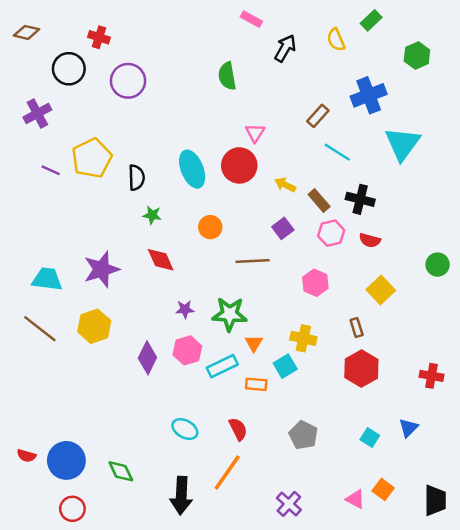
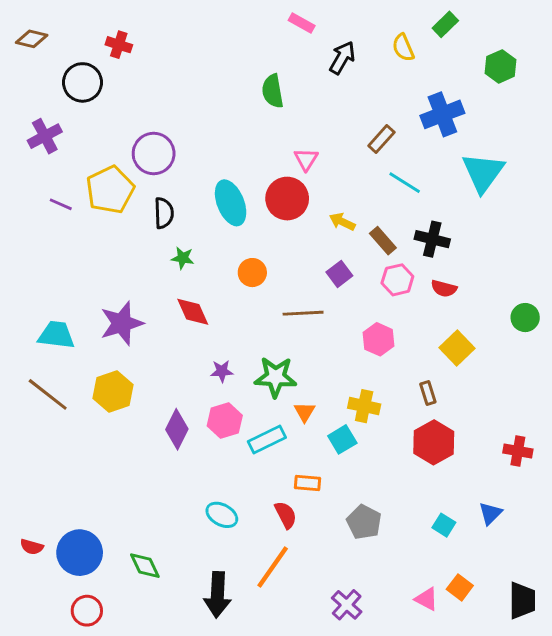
purple circle: (128, 81) -> (154, 154), moved
orange rectangle: (256, 384) -> (307, 483), moved

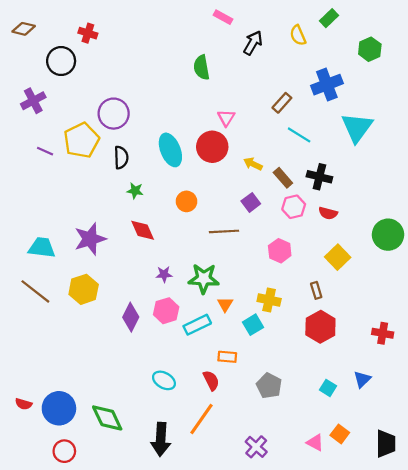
green circle: (525, 318) -> (388, 235), size x1.5
green diamond: (145, 566) -> (107, 418), size x1.4

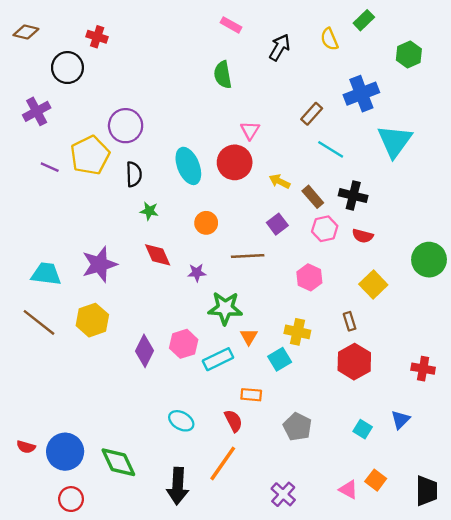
pink rectangle: (223, 17) -> (231, 25), moved
purple star: (164, 274) -> (197, 273), moved

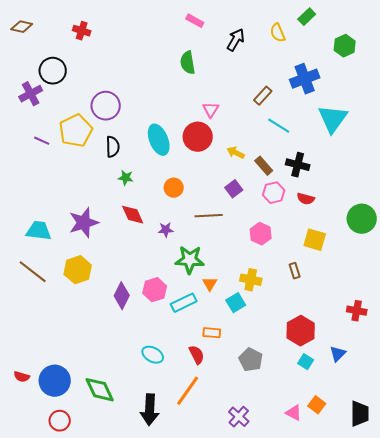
black circle: (67, 68) -> (53, 71), moved
yellow square: (373, 284) -> (315, 240), turned -30
red hexagon: (354, 362) -> (301, 331), moved

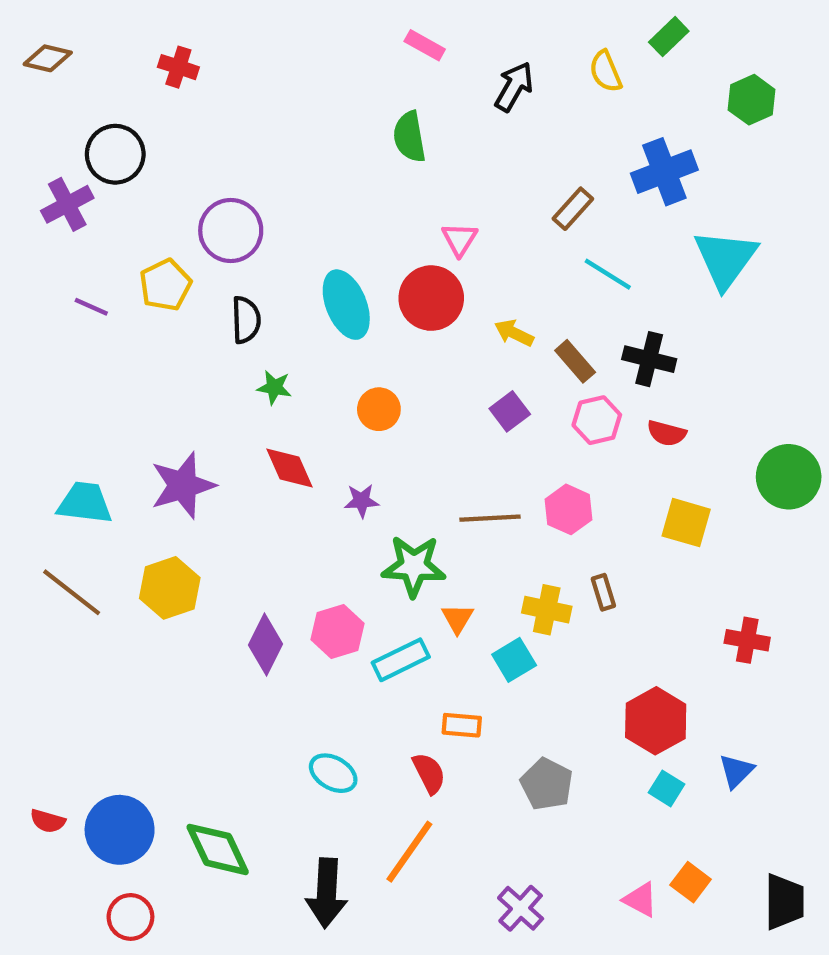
yellow pentagon: (76, 131) -> (165, 285), size x0.7
brown line: (209, 216) -> (490, 518), moved
brown rectangle: (295, 271) -> (603, 592), moved
red cross: (357, 311) -> (747, 640), moved

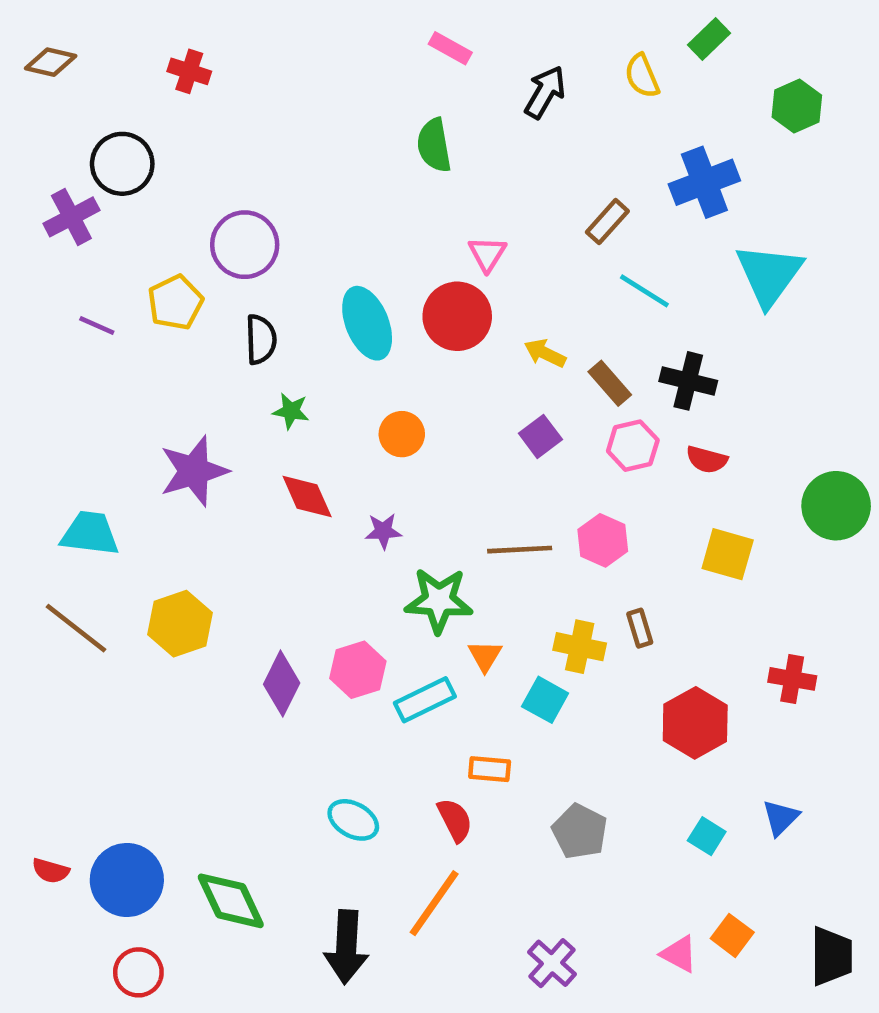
purple star: (183, 485) -> (194, 471), moved
cyan square: (514, 660) -> (545, 700), turned -30
red hexagon: (656, 721) -> (695, 723), moved

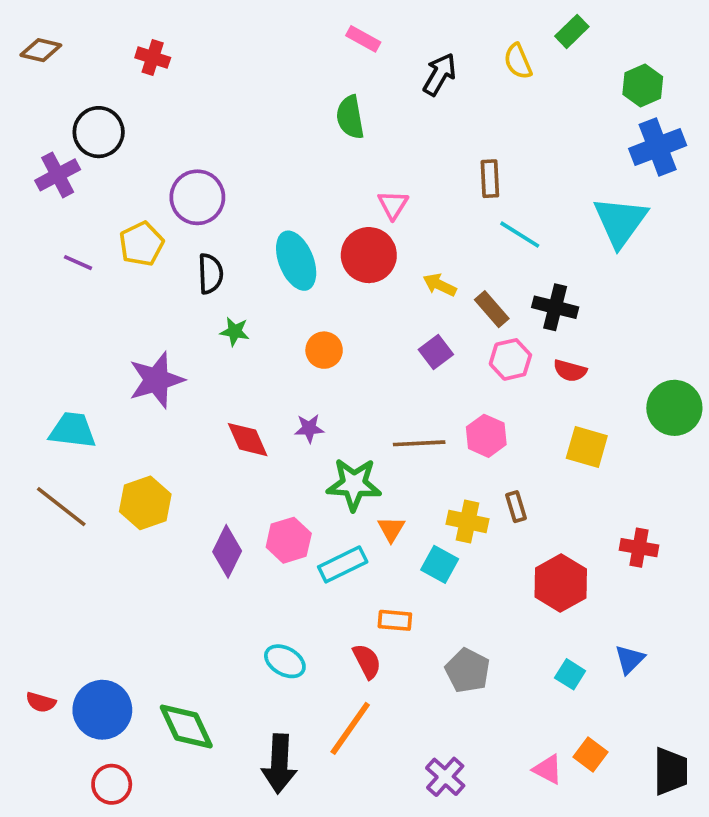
blue cross: (704, 182) -> (658, 147), moved
brown rectangle: (607, 222) -> (490, 179), turned -45
red diamond: (307, 496) -> (248, 440), moved

